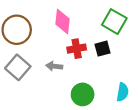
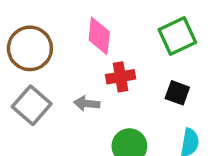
green square: (114, 22) -> (177, 36), turned 35
black square: (103, 49) -> (177, 93), moved, turned 35

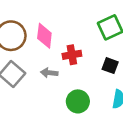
pink diamond: (99, 36) -> (44, 36), moved

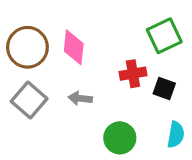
red cross: (72, 55) -> (133, 74), moved

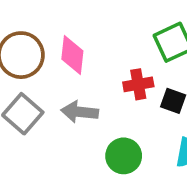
gray arrow: (80, 98) -> (80, 112), size x1.4

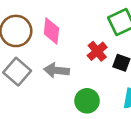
red cross: (138, 84) -> (97, 51), turned -30

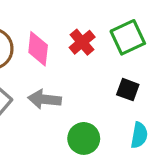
red cross: (97, 51) -> (82, 42), moved

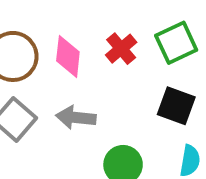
black square: (128, 90) -> (176, 106), size x1.4

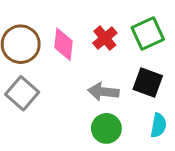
gray arrow: (76, 117) -> (103, 92), moved

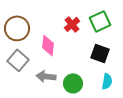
pink diamond: (64, 44) -> (48, 45), moved
gray arrow: (103, 92) -> (46, 76), moved

